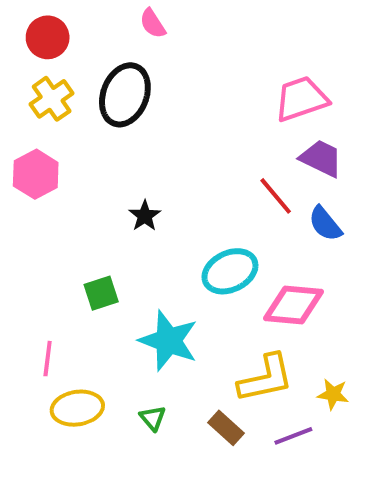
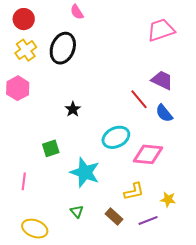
pink trapezoid: (301, 99) -> (161, 30), moved
yellow L-shape: (266, 378) -> (134, 191), size x0.7
yellow ellipse: (77, 408) -> (35, 229), moved, turned 30

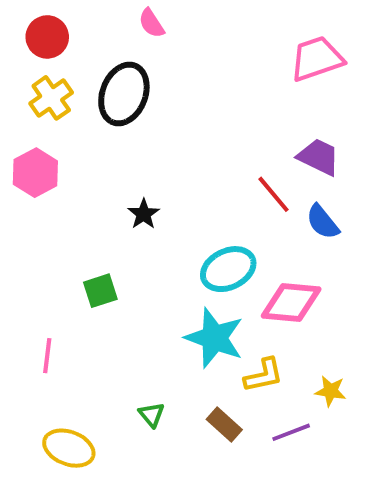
cyan star: (85, 172) -> (214, 338), moved

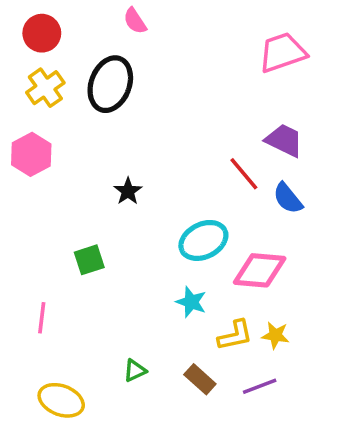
cyan star: (214, 338) -> (191, 302), size x0.6
yellow star: (330, 391) -> (275, 335), moved
green triangle: (151, 415) -> (135, 370), turned 45

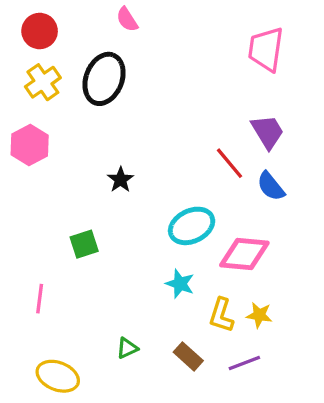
pink trapezoid: (282, 52) -> (266, 49), turned -63
purple trapezoid: (284, 140) -> (268, 132), turned 33
yellow L-shape: (235, 335) -> (221, 315), turned 120

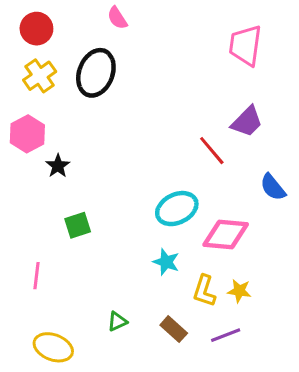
purple trapezoid: (268, 132) -> (247, 122), turned 76
black star: (121, 180) -> (58, 166), moved
blue semicircle: (271, 186) -> (273, 187), moved

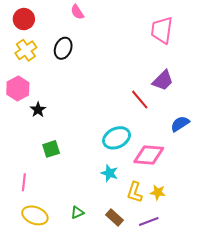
black ellipse: (96, 73) -> (63, 48), size x0.7
blue semicircle: (273, 187) -> (180, 124), turned 96
yellow ellipse: (53, 347) -> (35, 215), moved

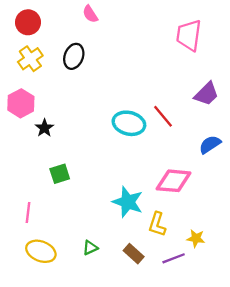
purple trapezoid: (163, 80) -> (206, 94), moved
cyan ellipse: (117, 138) -> (129, 123), moved, turned 40
cyan star: (109, 173) -> (128, 202), size x1.5
yellow star: (158, 192) -> (196, 238), moved

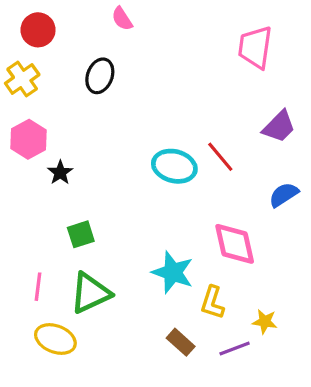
yellow cross: (30, 59) -> (22, 79), moved
pink diamond: (174, 181) -> (235, 244), turned 72
green triangle: (90, 248) -> (90, 293), moved, size x2.0

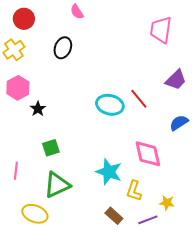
pink line: (38, 287) -> (16, 171), moved

